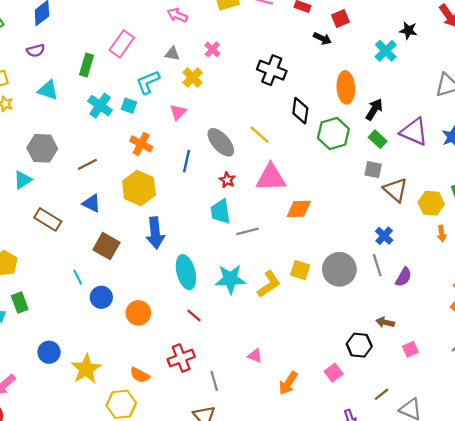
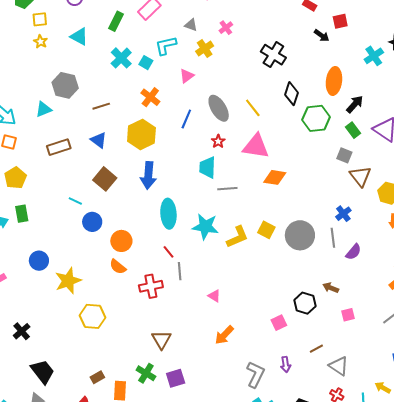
brown rectangle: (48, 219) -> (59, 147), turned -60
cyan line: (78, 277) -> (75, 201), turned -48
orange semicircle: (140, 375) -> (118, 267), moved
gray line: (214, 381) -> (180, 271), moved
orange arrow: (288, 383) -> (224, 335), moved

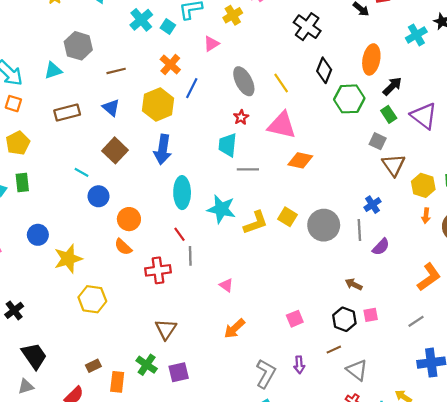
blue line: (186, 119) -> (192, 88), moved
black hexagon: (305, 303) -> (344, 319), moved

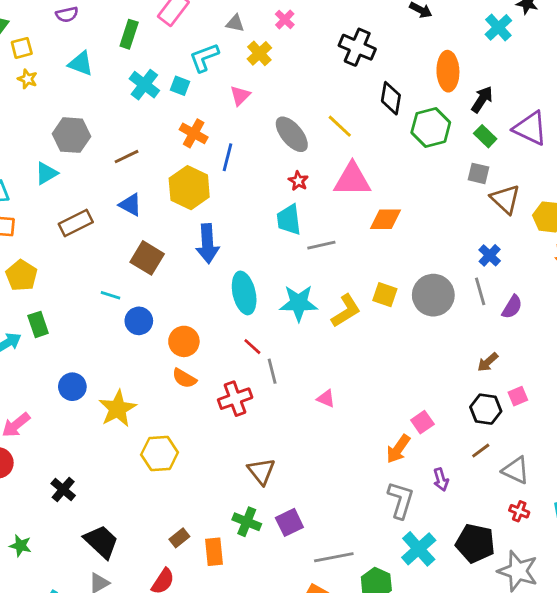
brown arrow: (354, 284) -> (488, 362), turned -56
orange arrow: (235, 329) -> (398, 449), moved

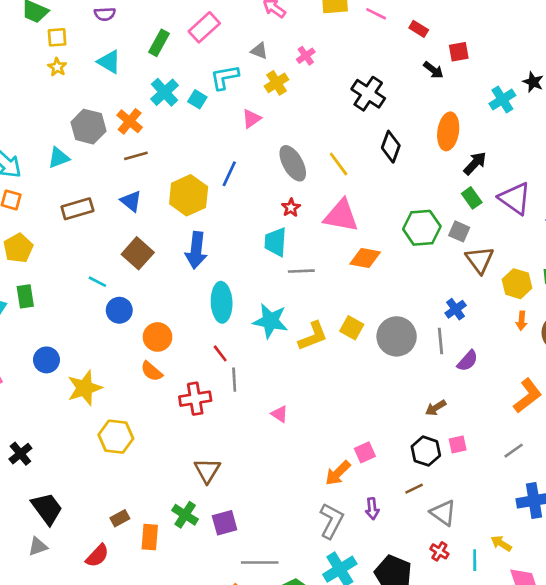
green hexagon: (431, 127) -> (422, 228), moved
orange cross: (194, 133) -> (130, 121), moved

